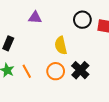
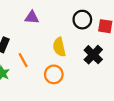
black cross: (80, 70) -> (93, 55), moved
orange line: (27, 71) -> (23, 60), moved

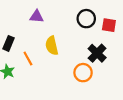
yellow semicircle: (59, 47) -> (52, 46), moved
orange circle: (54, 74) -> (83, 73), moved

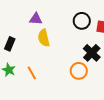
yellow semicircle: (52, 46) -> (44, 38), moved
orange line: (28, 59) -> (32, 73), moved

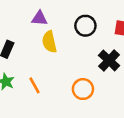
black circle: (82, 21) -> (85, 26), moved
orange circle: (79, 71) -> (83, 89), moved

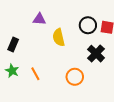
black circle: (85, 26) -> (88, 25), moved
yellow semicircle: (49, 42) -> (59, 37), moved

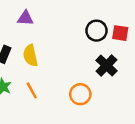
purple triangle: (39, 19) -> (25, 18), moved
yellow semicircle: (59, 37) -> (30, 56), moved

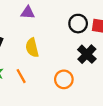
purple triangle: (25, 18) -> (28, 13), moved
yellow semicircle: (30, 56) -> (32, 48), moved

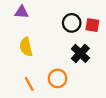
orange line: (21, 76) -> (29, 84), moved

